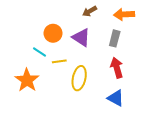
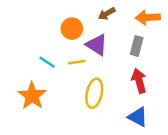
orange circle: (53, 33) -> (72, 29), moved
yellow line: (59, 61) -> (77, 62), moved

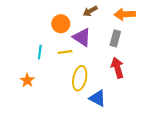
cyan line: (47, 62) -> (40, 52), turned 64
orange star: (32, 96) -> (27, 80), size x0.6
blue triangle: (138, 117) -> (97, 98), moved

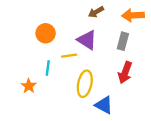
orange circle: (61, 24) -> (46, 33), moved
cyan line: (40, 52) -> (48, 68), moved
red arrow: (117, 68) -> (125, 73), turned -144

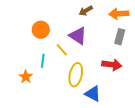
gray rectangle: (123, 41) -> (120, 37), moved
yellow line: (69, 56) -> (62, 50), turned 56
red arrow: (125, 73) -> (112, 65), turned -102

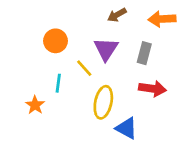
purple triangle: (78, 36) -> (106, 49), turned 30
gray rectangle: (120, 37) -> (144, 53), moved

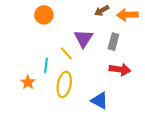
brown arrow: (117, 15) -> (102, 11), moved
orange circle: (56, 41) -> (44, 15), moved
yellow ellipse: (103, 102) -> (64, 84), moved

